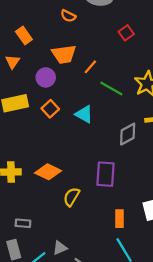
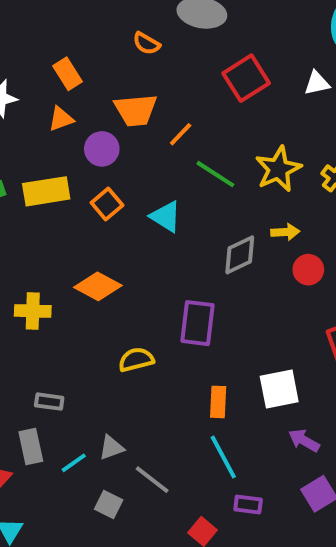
red square: (126, 33) -> (246, 78), size x1.6
orange triangle: (13, 62) -> (61, 119), moved, turned 32
orange diamond: (48, 172) -> (98, 286), moved
yellow semicircle: (71, 197) -> (136, 360), turned 42

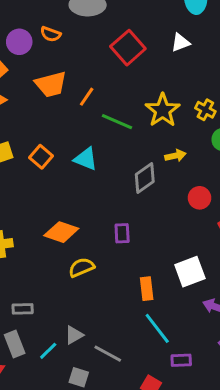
purple circle: (102, 149) -> (19, 42), moved
red circle: (308, 270) -> (199, 198), moved
orange diamond: (98, 286) -> (61, 232), moved
purple rectangle: (198, 323) -> (122, 233), size x0.6

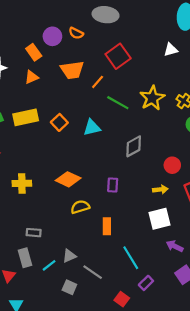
red square: (128, 48) -> (118, 56), moved
yellow arrow: (175, 156) -> (160, 189), moved
cyan triangle: (86, 159) -> (92, 128), turned -42
orange rectangle: (147, 289) -> (107, 226), moved
purple rectangle: (181, 360) -> (146, 283), turned -48

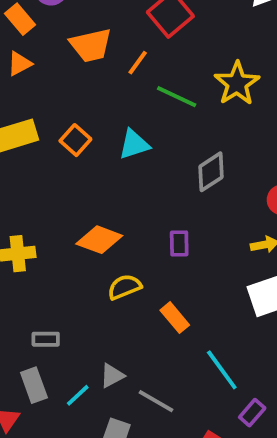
orange rectangle: (107, 226) -> (175, 318), turned -35

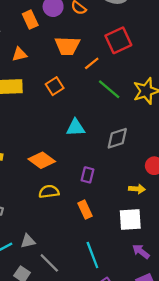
orange triangle: (20, 64) -> (19, 54), moved
orange square: (75, 140) -> (55, 86), moved
cyan triangle: (134, 144) -> (76, 128), moved
orange rectangle: (175, 318) -> (85, 210), moved

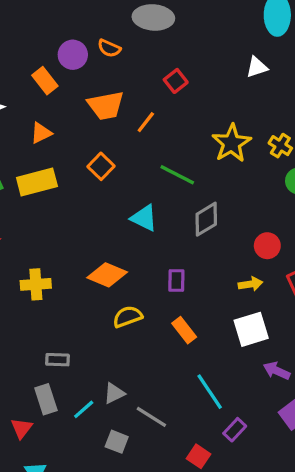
red square: (118, 40) -> (176, 81), size x0.6
green line: (109, 89) -> (177, 175), moved
cyan triangle: (76, 128) -> (144, 218), turned 42

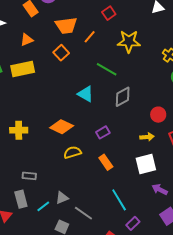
yellow star: (231, 143) -> (129, 41), moved, turned 30
orange square: (101, 166) -> (61, 53), moved
purple rectangle: (176, 280) -> (103, 132), turned 56

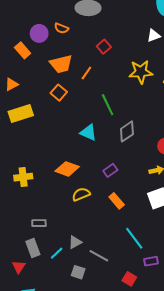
orange triangle: (27, 40) -> (12, 84), moved
yellow star: (129, 41) -> (141, 72), moved
green line: (107, 69) -> (108, 105), turned 40
purple rectangle: (133, 223) -> (151, 261), turned 40

